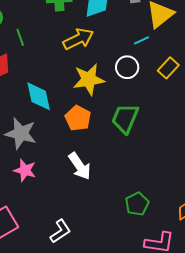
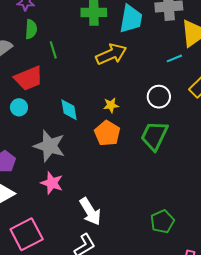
white circle: (127, 67) -> (159, 97), moved
yellow star: (89, 79) -> (111, 105), moved, size x0.5
cyan diamond: (39, 96) -> (69, 110), size x0.7
white arrow: (80, 166) -> (90, 211), moved

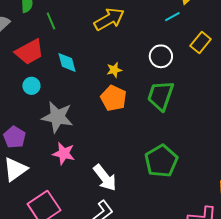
cyan circle: (19, 107) -> (31, 86), moved
cyan diamond: (69, 110) -> (67, 62), moved
green pentagon: (162, 222) -> (161, 161), moved, size x1.4

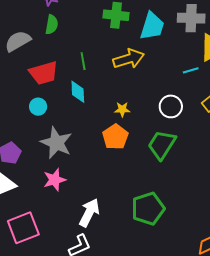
green line: (51, 21) -> (83, 61), moved
pink star: (64, 153) -> (55, 180), turned 30
white arrow: (105, 178) -> (89, 213), turned -128

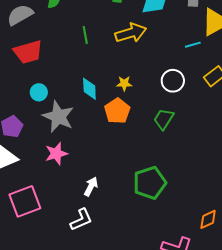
red trapezoid: (44, 73) -> (28, 52), moved
cyan diamond: (78, 92) -> (89, 89), moved
cyan circle: (38, 107) -> (39, 92), moved
green trapezoid: (162, 145) -> (164, 119), size x0.7
white arrow: (89, 213) -> (91, 187), size x0.7

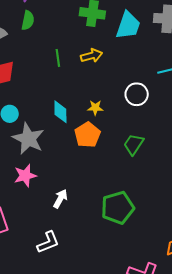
yellow arrow: (131, 33) -> (92, 56), moved, size x0.7
white circle: (173, 81) -> (137, 94), moved
white arrow: (91, 187) -> (60, 199), moved

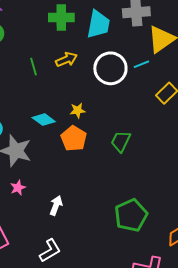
white circle: (137, 94) -> (110, 68), moved, size x1.4
cyan diamond: (60, 112) -> (44, 120), turned -45
pink star: (25, 176) -> (18, 188), size x0.7
green pentagon: (118, 208) -> (131, 215), moved

